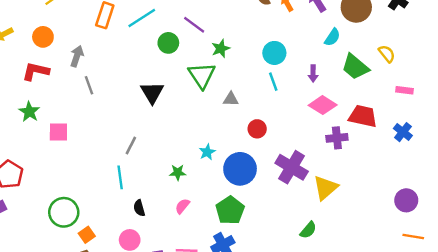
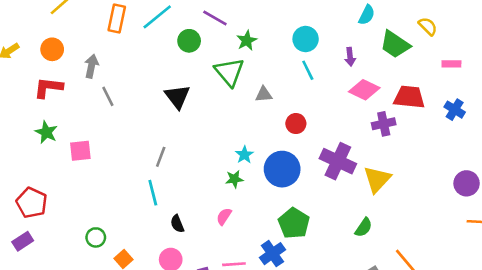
green star: (178, 172) -> (234, 179), moved
green pentagon: (230, 210) -> (294, 223), moved
green circle: (64, 212) -> (96, 237), size x0.6

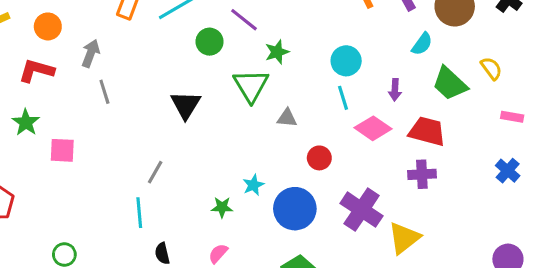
pink diamond: (364, 90) -> (373, 128), moved
red trapezoid: (409, 97) -> (427, 131), moved
green star: (234, 179) -> (222, 207), moved

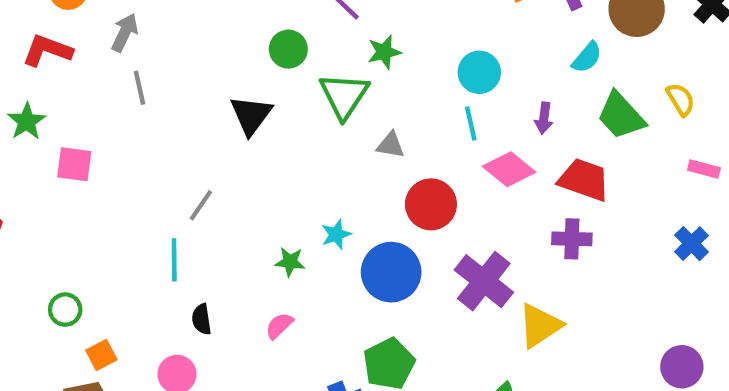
green circle: (210, 42) -> (288, 49), moved
red circle: (319, 158) -> (431, 204), size x1.5

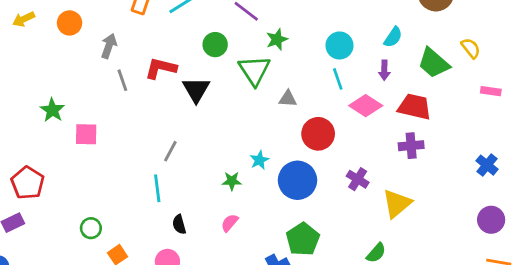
red L-shape: (47, 50) -> (161, 68), moved
cyan semicircle: (587, 57) -> (393, 37), moved
blue cross: (692, 244) -> (487, 165), moved
purple cross: (484, 281) -> (358, 179), size x0.6

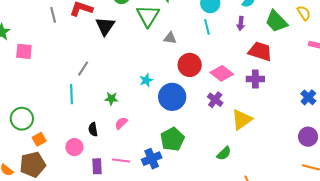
pink diamond: (366, 106) -> (222, 73), moved
green star: (232, 181) -> (111, 99), moved
black semicircle: (179, 224) -> (93, 129), moved
green circle: (91, 228) -> (22, 119), size x1.5

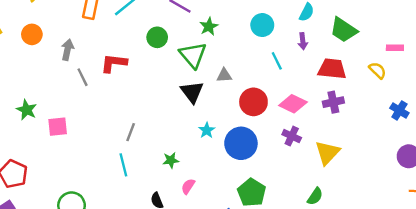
yellow semicircle: (304, 13) -> (377, 70), moved
black triangle: (105, 26) -> (192, 92), moved
cyan line: (207, 27) -> (277, 61), moved

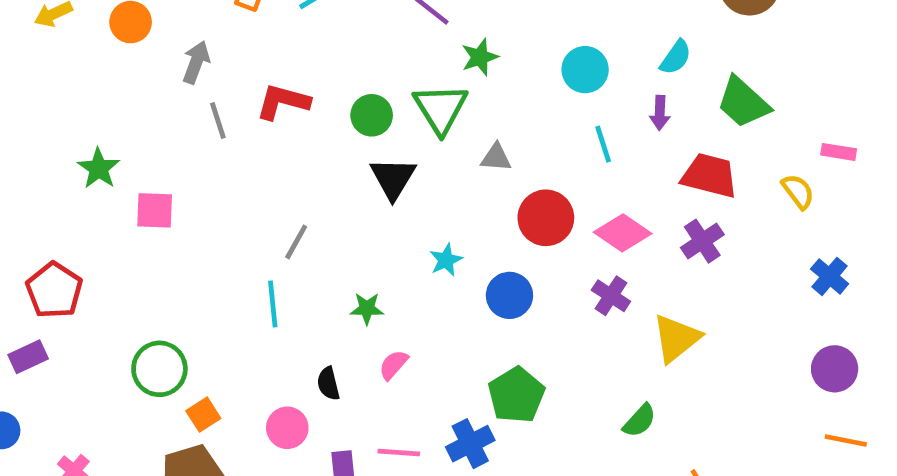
green circle: (157, 37) -> (372, 115), moved
black triangle: (192, 92) -> (393, 178), moved
purple cross: (333, 102) -> (702, 241), turned -30
blue circle: (241, 143) -> (509, 295), size x0.7

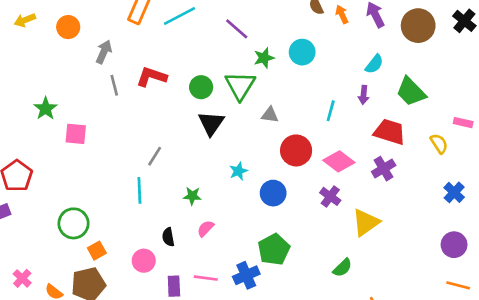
cyan circle: (585, 70) -> (302, 52), moved
cyan line: (603, 144) -> (331, 111), turned 30

